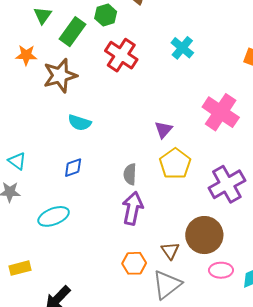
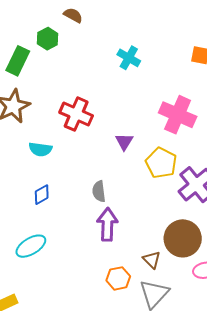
red cross: (121, 55) -> (76, 114), moved
yellow pentagon: (175, 164) -> (161, 163), moved

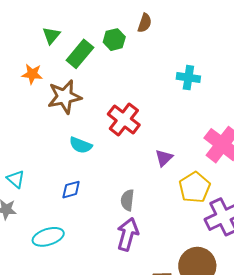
brown semicircle: (73, 15) -> (145, 23), turned 66
cyan cross: (129, 58) -> (188, 78), turned -35

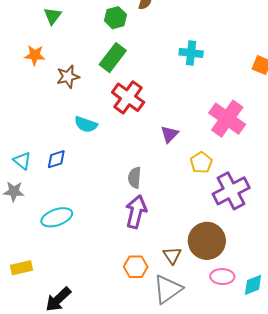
green rectangle: (80, 54) -> (113, 58), moved
brown star: (64, 97) -> (68, 77), size x0.7
yellow pentagon: (195, 187) -> (201, 163), size x0.7
blue diamond: (71, 190) -> (56, 159), moved

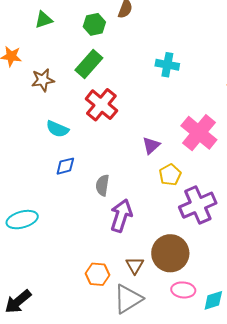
green triangle: (53, 16) -> (44, 20), moved, turned 30
purple triangle: (169, 134) -> (151, 145), moved
blue diamond: (56, 159) -> (65, 166), moved
purple arrow: (136, 212) -> (121, 216), moved

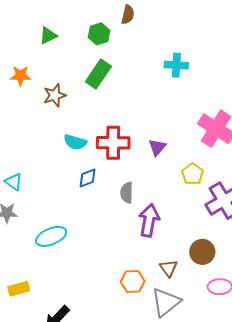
red cross: (101, 105) -> (113, 143), moved, turned -32
purple triangle: (151, 145) -> (157, 147), moved
brown circle: (170, 253) -> (202, 252), size x0.7

